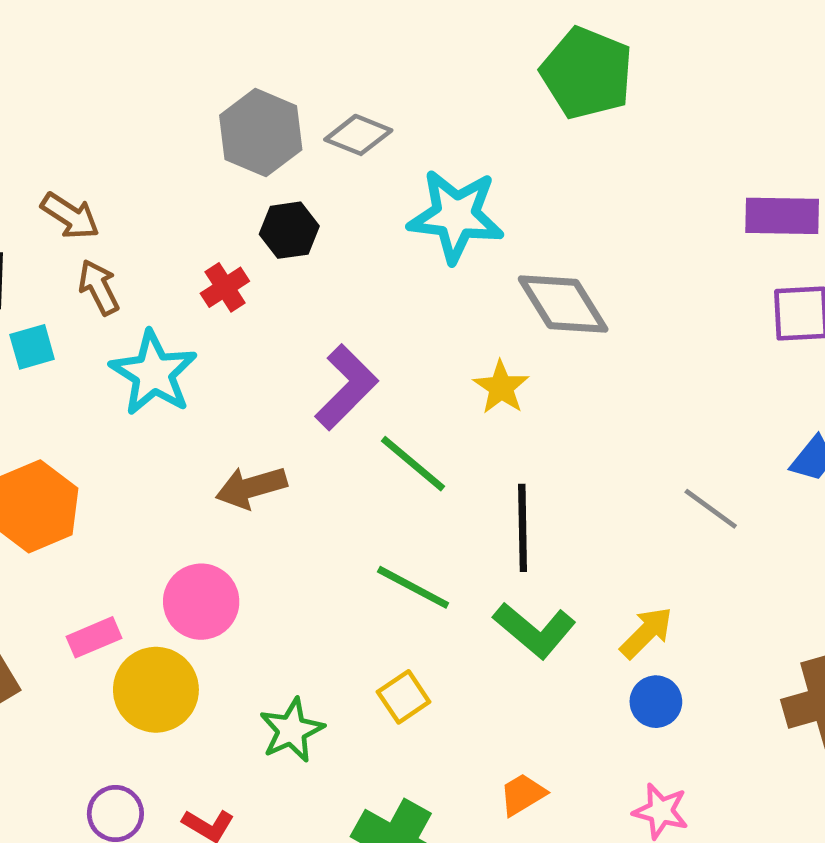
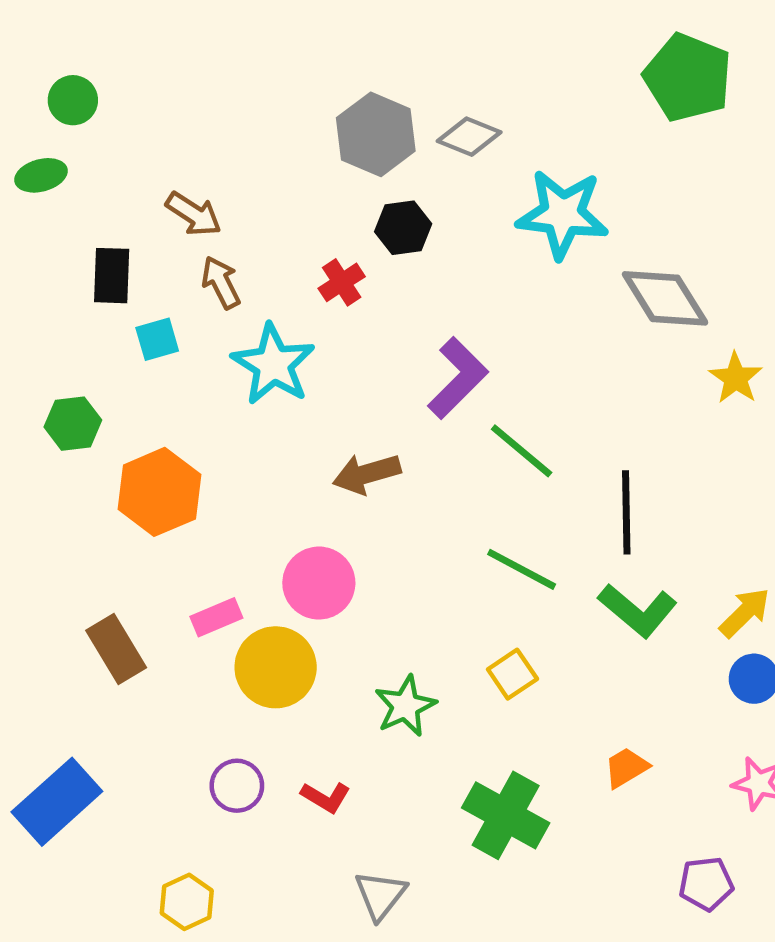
yellow star: (501, 387) -> (736, 378), moved

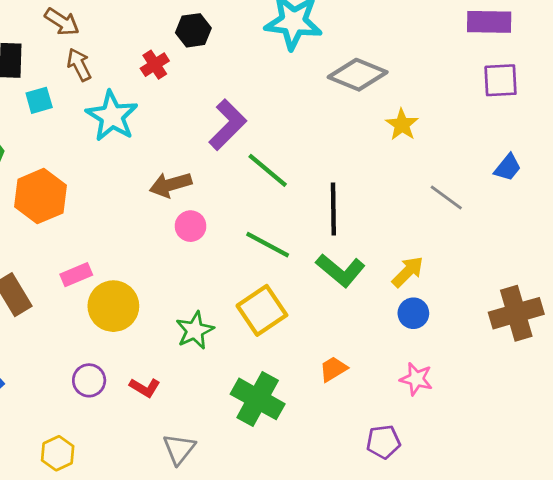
gray diamond: (665, 298) -> (358, 75), turned -36
pink circle: (319, 583) -> (191, 226), moved, size x0.7
yellow square: (512, 674) -> (262, 310), size x1.6

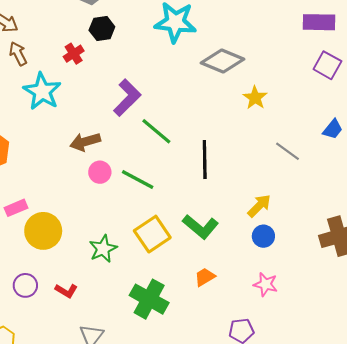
purple square: (501, 80) -> (327, 65), turned 32
green line: (268, 245) -> (138, 180), moved
green L-shape: (341, 270) -> (201, 227), moved

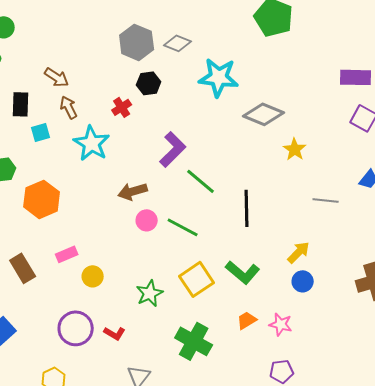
gray line: (288, 151) -> (326, 200), turned -30
yellow circle: (43, 231) -> (93, 276), size x0.6
pink star: (266, 284) -> (281, 324), moved
purple circle: (25, 285) -> (76, 328), size x1.5

